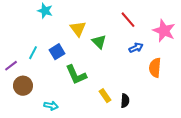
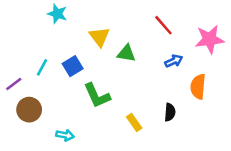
pink star: (164, 31) -> (210, 39), turned -30
green triangle: (99, 42) -> (126, 53), turned -35
black semicircle: (125, 101) -> (170, 112), moved

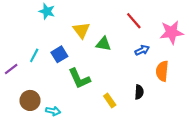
brown circle: (29, 110) -> (30, 100), moved

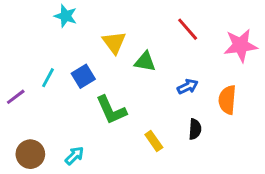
blue arrow: (142, 50) -> (188, 87), moved
brown circle: (30, 100) -> (30, 154), moved
cyan arrow: (53, 111) -> (74, 156), turned -56

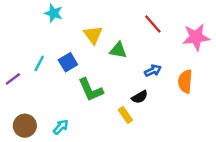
black semicircle: (195, 129) -> (140, 97), moved, turned 56

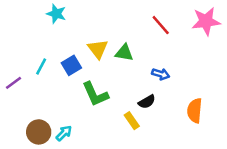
yellow triangle: (93, 35) -> (98, 49), moved
pink star: (196, 37) -> (206, 21), moved
blue arrow: (153, 71) -> (161, 74), turned 42
orange semicircle: (185, 81) -> (195, 111), moved
brown circle: (25, 126) -> (39, 132), moved

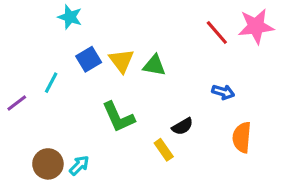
red line: (161, 25) -> (217, 33), moved
blue square: (71, 65) -> (89, 59), moved
blue arrow: (161, 74) -> (223, 92), moved

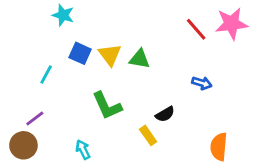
blue square: (89, 59) -> (80, 53), turned -35
purple line: (17, 103) -> (35, 118), moved
orange semicircle: (242, 137) -> (219, 147), moved
brown circle: (48, 164) -> (23, 145), moved
cyan arrow: (79, 165) -> (83, 150), moved, turned -72

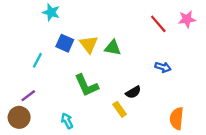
pink star: (232, 24) -> (187, 19), size x0.7

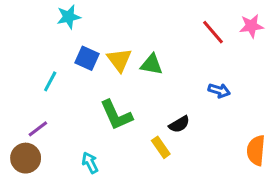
cyan star: (51, 12) -> (69, 17), turned -30
orange semicircle: (177, 118) -> (256, 150), moved

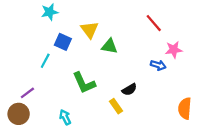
pink star: (251, 26) -> (174, 50), moved
yellow triangle: (119, 60) -> (89, 30), moved
cyan line: (50, 81) -> (45, 61), moved

